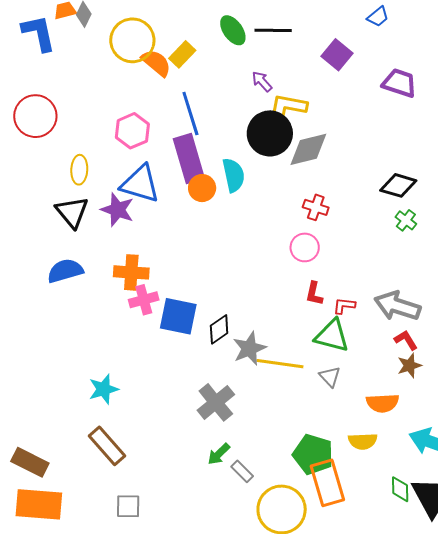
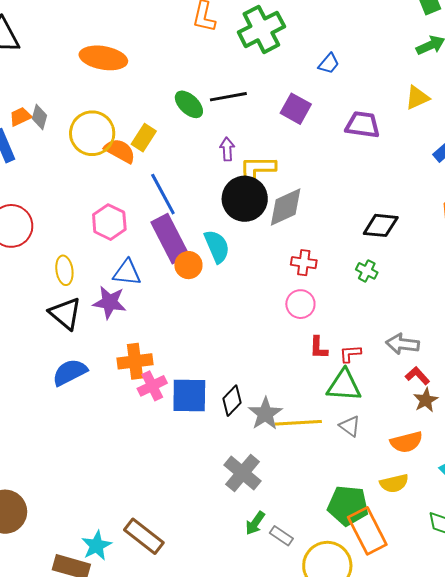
purple arrow: (262, 81) -> (227, 149), turned 50
blue triangle: (140, 184) -> (127, 273), size x0.7
green cross: (406, 220) -> (367, 271), moved
gray arrow: (397, 306) -> (403, 344), size x0.7
cyan star: (104, 389) -> (97, 546), moved

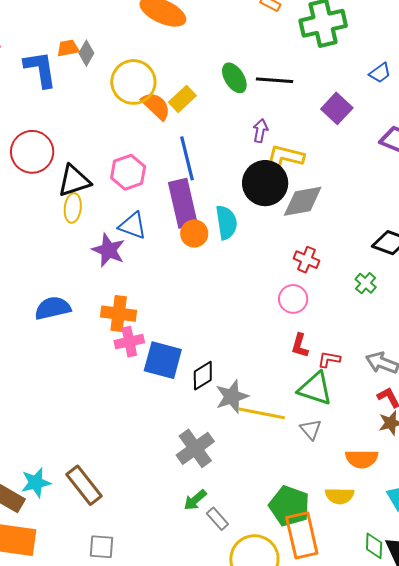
black triangle: (65, 313) -> (74, 181), moved, turned 48

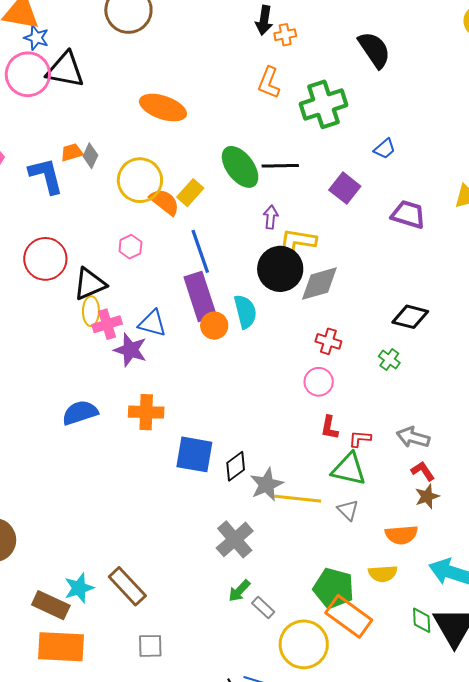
green ellipse: (234, 78) -> (240, 167), size x1.4
pink hexagon: (128, 172) -> (130, 247), moved, size x0.7
pink cross: (129, 342) -> (107, 324), moved
orange rectangle: (302, 535) -> (349, 616), turned -36

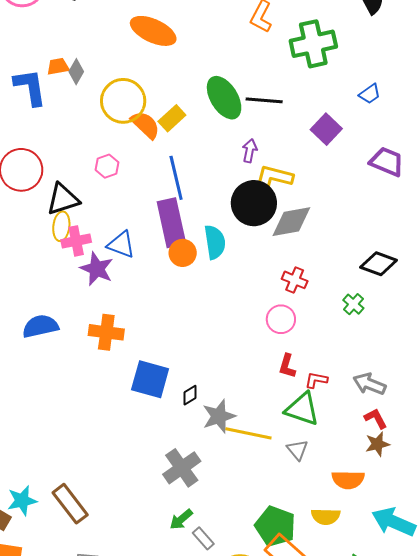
black diamond: (236, 466) -> (190, 395), size x0.7

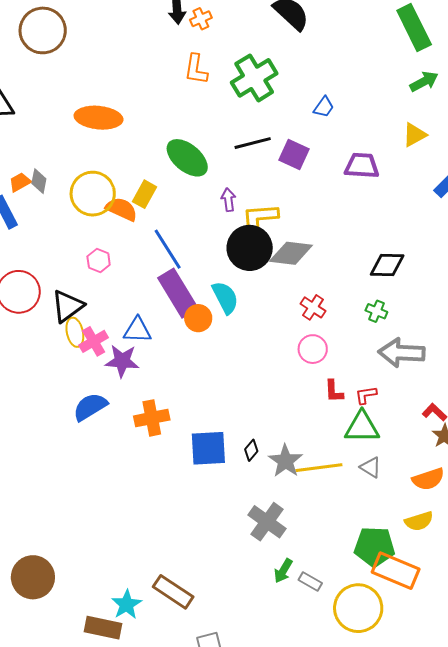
black line: (264, 100) -> (253, 143), moved
gray diamond: (291, 222) -> (291, 253), turned 36
red cross: (295, 280) -> (313, 307), turned 30
blue semicircle: (40, 326) -> (90, 407), moved
gray arrow: (369, 384) -> (401, 353), moved, size x1.4

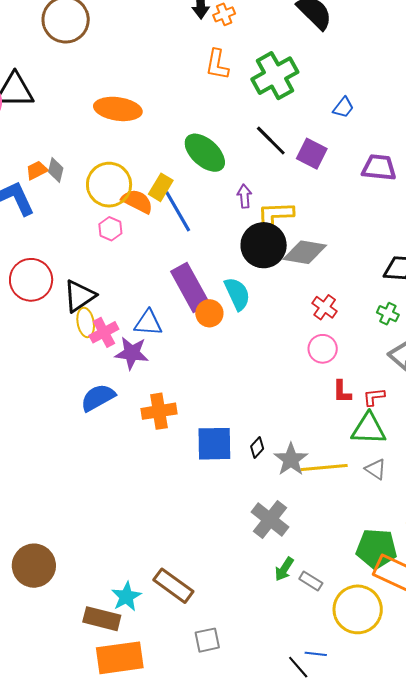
black line: (253, 143) -> (271, 141), turned 57
blue line: (168, 249) -> (178, 211), moved
pink hexagon: (99, 260) -> (110, 229), moved

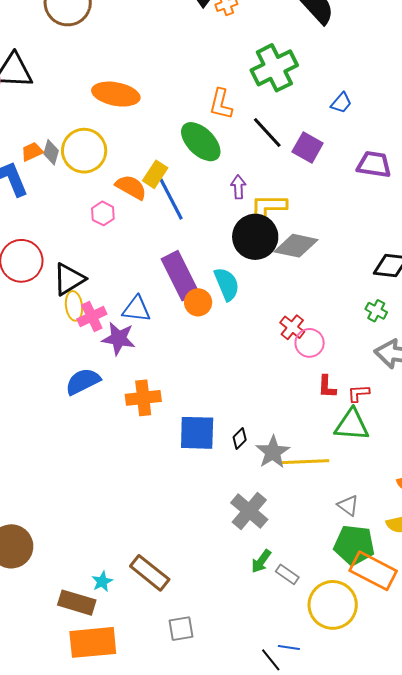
orange L-shape: (217, 65) -> (221, 104), moved
yellow circle: (109, 185) -> (84, 151), moved
red cross: (325, 307) -> (292, 327), moved
gray triangle: (376, 469) -> (348, 505), moved
cyan star: (126, 597) -> (102, 582), size x0.7

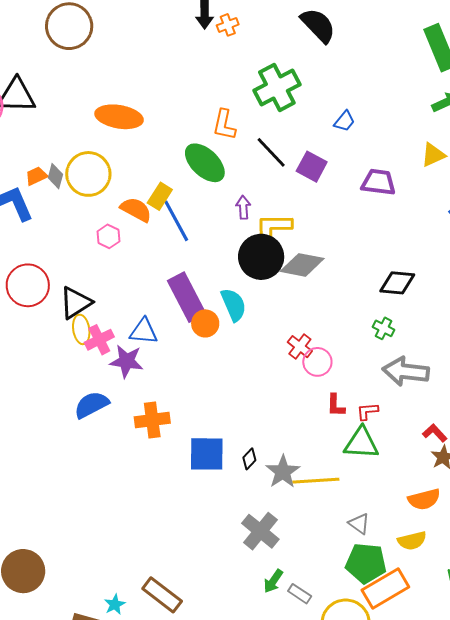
orange rectangle: (373, 571) -> (385, 588), turned -57

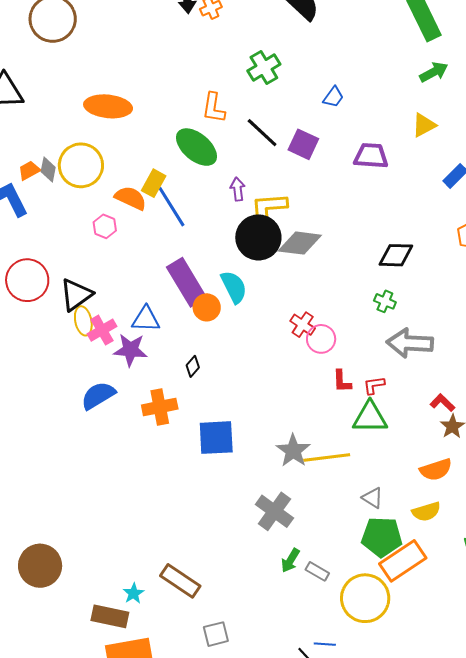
green cross: (277, 88) -> (264, 68), size x0.7
black diamond: (249, 459) -> (193, 366), moved

